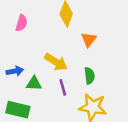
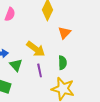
green triangle: (34, 83) -> (16, 65), turned 40

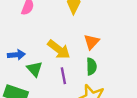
orange triangle: (64, 33) -> (92, 42), moved

